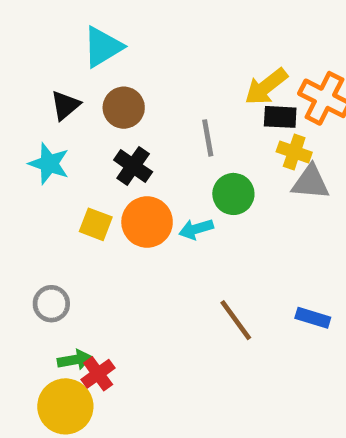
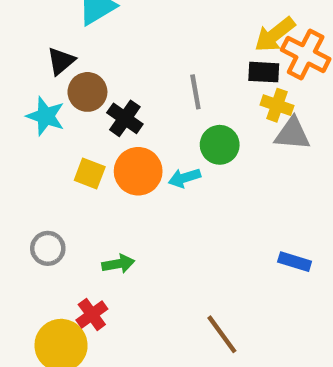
yellow arrow: (266, 87) -> (275, 35), moved
brown circle: (124, 108) -> (87, 92), moved
brown line: (236, 320) -> (222, 334), moved
green arrow: (75, 360) -> (118, 264), moved

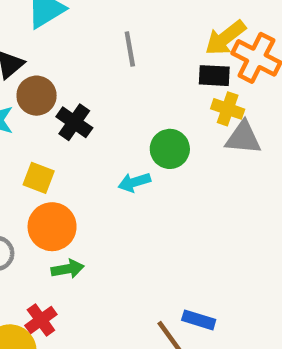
gray line: (195, 92) -> (130, 49), moved
orange circle: (138, 171) -> (52, 227), moved
blue rectangle: (295, 262) -> (199, 320), moved

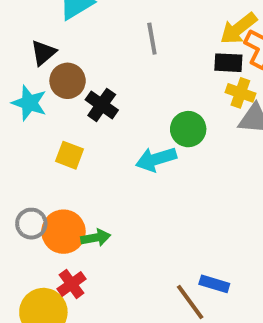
cyan arrow: (134, 182) -> (156, 159), size x1.4
orange circle: (52, 227) -> (63, 232), moved

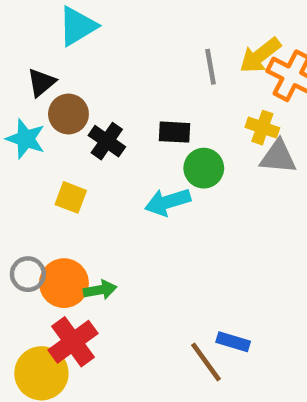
gray line: (152, 39) -> (211, 67), moved
black rectangle: (228, 63) -> (174, 132), moved
red cross: (72, 284) -> (73, 342), size x1.5

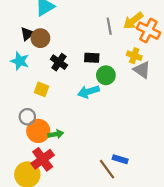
brown circle: (68, 114) -> (40, 38), moved
gray triangle: (278, 157) -> (142, 70), turned 30
gray circle: (28, 274) -> (27, 117), moved

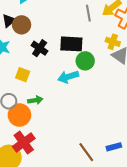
black rectangle: (92, 58) -> (71, 44), size x1.5
green arrow: (56, 134) -> (35, 100), moved
blue rectangle: (120, 159) -> (114, 147), moved, turned -32

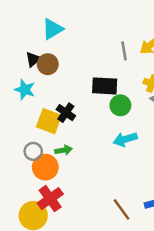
black cross: (40, 48) -> (66, 113), moved
yellow square: (23, 75) -> (49, 121), size x1.5
cyan arrow: (68, 77) -> (125, 139), moved

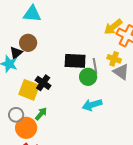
cyan triangle: (53, 29) -> (32, 14), turned 36
gray line: (124, 51) -> (95, 66), moved
black triangle: (33, 59) -> (16, 53), moved
green arrow: (63, 150) -> (41, 114), turned -40

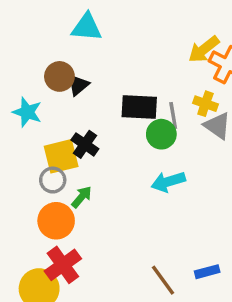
cyan triangle: (32, 14) -> (87, 27), moved
black triangle: (16, 53) -> (78, 85), moved
yellow square: (29, 90) -> (61, 156), turned -35
gray circle: (16, 115) -> (53, 180), moved

